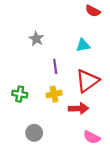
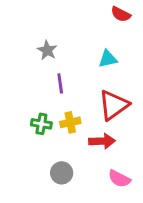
purple line: (55, 66) -> (60, 83), moved
green cross: (20, 94) -> (41, 124), moved
gray circle: (34, 133) -> (62, 173), moved

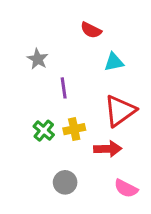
red semicircle: (121, 14) -> (91, 30), moved
gray star: (47, 50) -> (38, 59), moved
green cross: (41, 124) -> (44, 131), turned 30

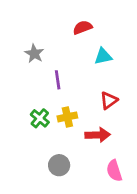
red semicircle: (91, 30) -> (83, 27), turned 132
red triangle: (120, 111) -> (109, 100), size x0.6
pink semicircle: (126, 188) -> (114, 171), turned 45

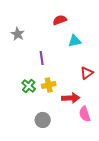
gray star: (34, 54) -> (18, 34), moved
red triangle: (109, 100) -> (87, 73), moved
pink semicircle: (114, 171) -> (85, 114), moved

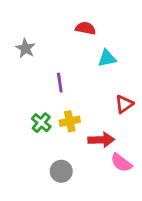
red semicircle: (60, 20) -> (86, 28), turned 32
pink semicircle: (85, 114) -> (121, 163), turned -35

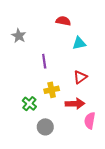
red triangle: (124, 104) -> (80, 77), moved
green cross: (41, 123) -> (29, 104), moved
pink semicircle: (121, 163) -> (90, 121), turned 63

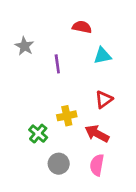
purple line: (44, 61) -> (57, 64), moved
red arrow: (75, 104) -> (97, 134), turned -150
pink semicircle: (90, 121) -> (97, 165), moved

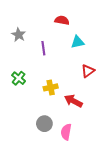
red triangle: (104, 99) -> (88, 71), moved
green cross: (38, 134) -> (19, 78), moved
pink semicircle: (97, 165) -> (66, 132), moved

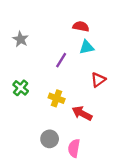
red semicircle: (62, 20) -> (81, 26), moved
purple line: (43, 48) -> (61, 60), moved, turned 40
yellow cross: (51, 87) -> (57, 98), turned 32

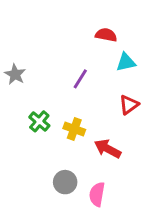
gray star: (21, 39) -> (15, 74), moved
cyan triangle: (87, 47) -> (126, 62), moved
green cross: (21, 88) -> (39, 121), moved

